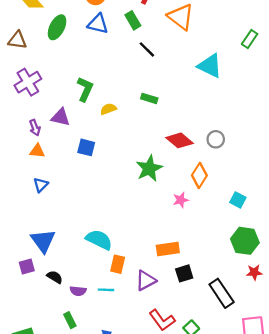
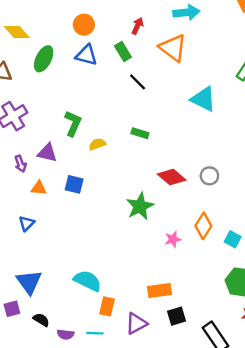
orange triangle: (37, 151) -> (39, 188), moved
orange diamond: (199, 175) -> (203, 226), moved

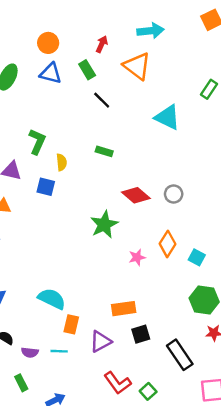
yellow semicircle: (97, 144) -> (62, 162), turned 105
blue square: (74, 184) -> (46, 187), moved

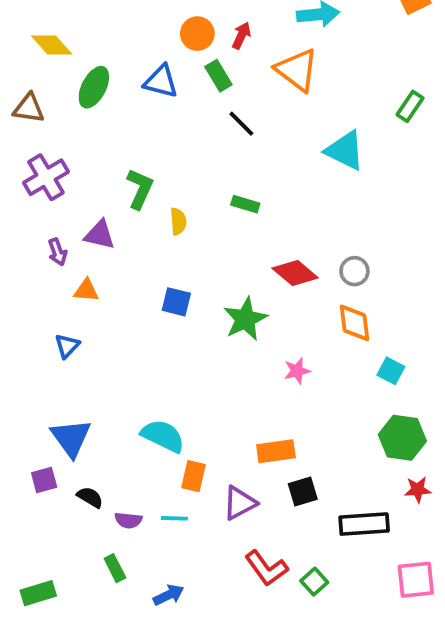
orange circle: (48, 43) -> (197, 34), moved
blue square: (46, 187) -> (176, 302), moved
orange diamond: (168, 244) -> (354, 323), moved, turned -40
black rectangle: (180, 355) -> (364, 524), turned -60

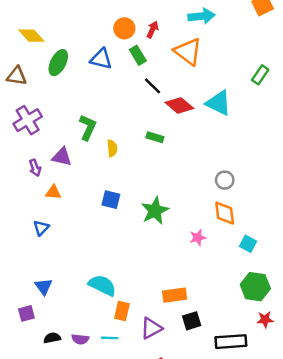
red diamond: (295, 273) -> (179, 105), moved
pink star: (297, 371) -> (198, 238), moved
blue triangle: (71, 438) -> (44, 287), size x0.7
black semicircle: (90, 497) -> (52, 338), moved, turned -42

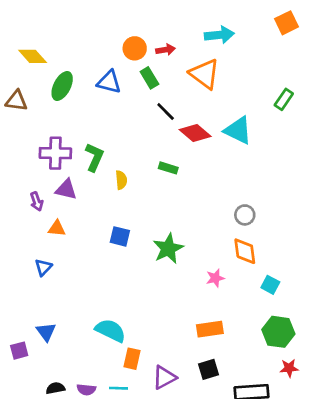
red arrow: (152, 30) -> (166, 50), turned 56
purple cross: (28, 120) -> (55, 153), moved, turned 32
orange rectangle: (175, 295) -> (210, 329), moved
purple square: (26, 313) -> (19, 351), moved

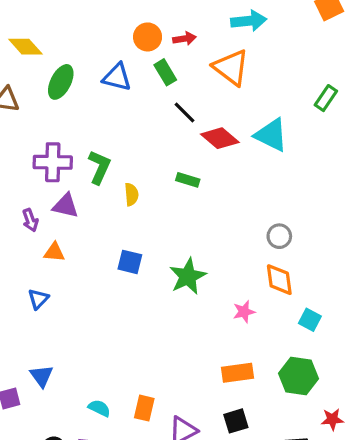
cyan semicircle: (110, 330) -> (99, 408), moved, size x0.6
green hexagon: (278, 332) -> (299, 376), moved

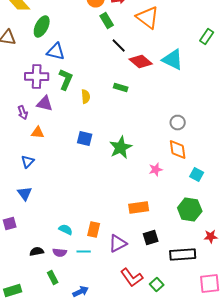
blue triangle: (117, 77) -> (56, 52), moved
orange rectangle: (238, 373) -> (139, 208), moved
blue triangle: (41, 376) -> (25, 194), moved

